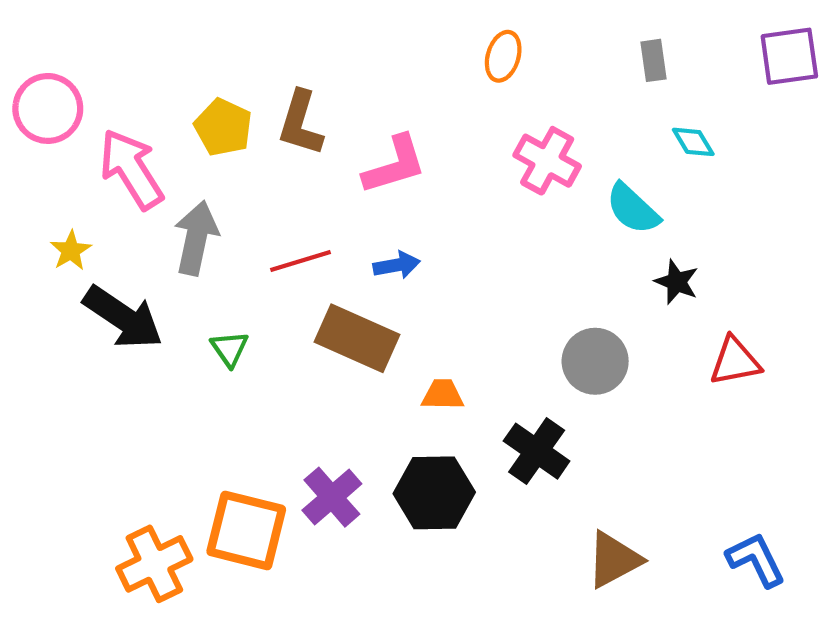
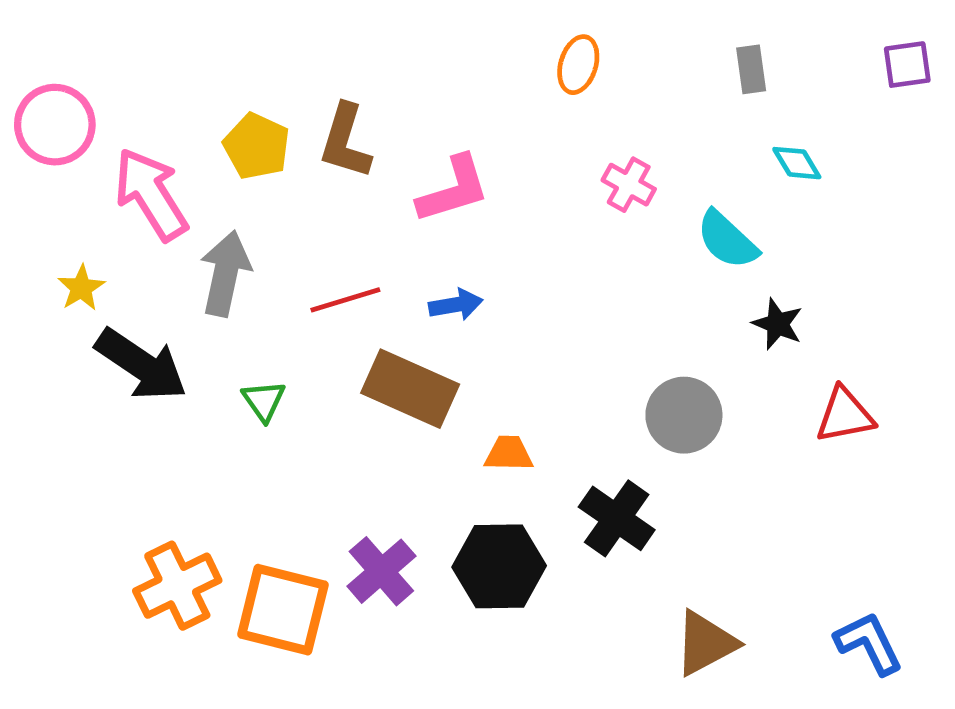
purple square: (789, 56) -> (907, 65), size x0.7
pink cross: (547, 161) -> (629, 185), size x0.7
orange cross: (154, 564) -> (177, 586), moved

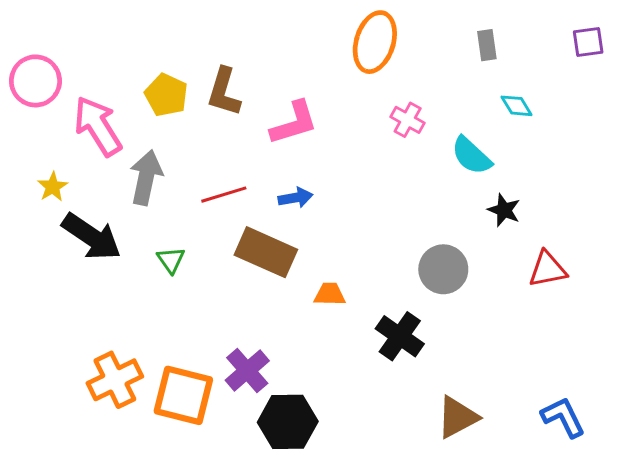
orange ellipse: (578, 65) -> (375, 42), size x1.6
black hexagon: (499, 566) -> (288, 422), moved

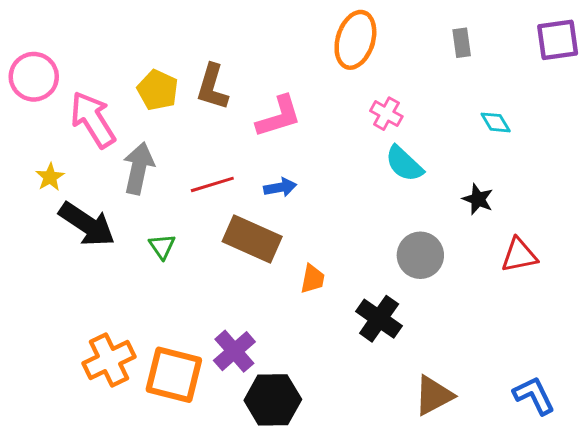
purple square: (588, 42) -> (558, 40), size x1.4
cyan diamond: (516, 106) -> (496, 122), moved
cyan semicircle: (471, 156) -> (404, 164), moved
orange trapezoid: (330, 294) -> (313, 279), turned 100

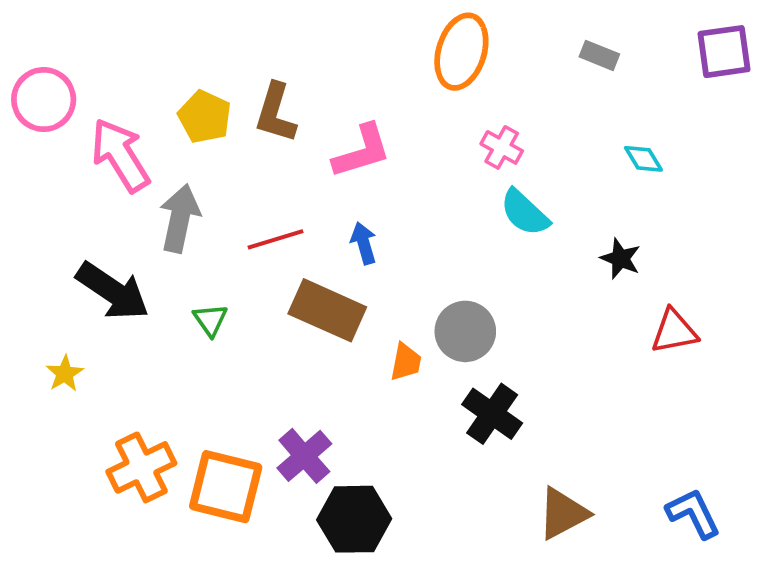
gray rectangle: (462, 43) -> (599, 55), turned -60
yellow star: (50, 177) -> (65, 374), moved
blue arrow: (280, 187) -> (364, 243), turned -96
gray circle: (420, 255) -> (465, 331), moved

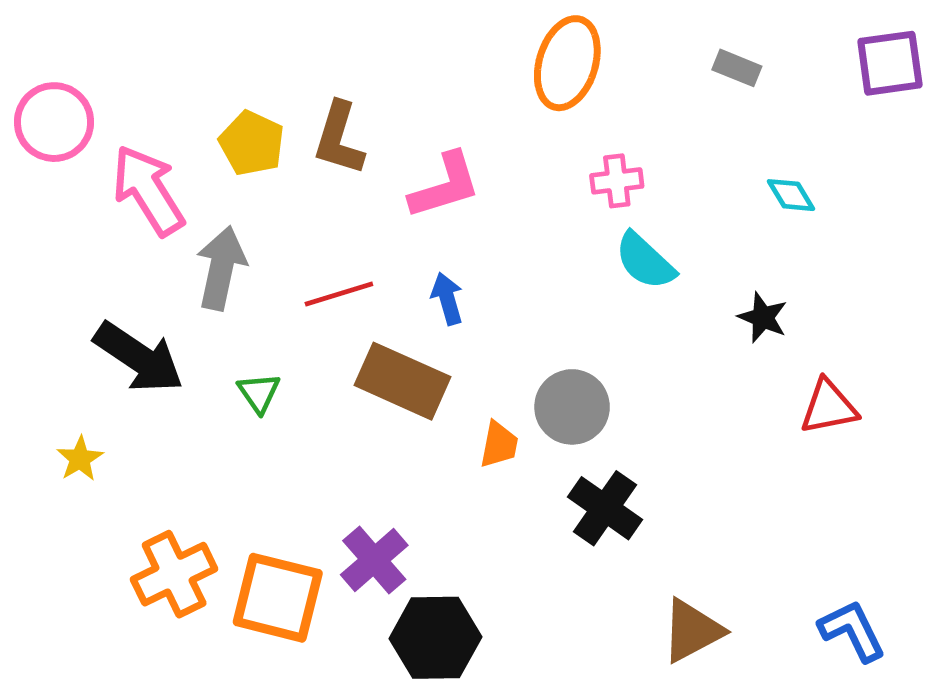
pink cross: (502, 147) -> (617, 181), turned -36

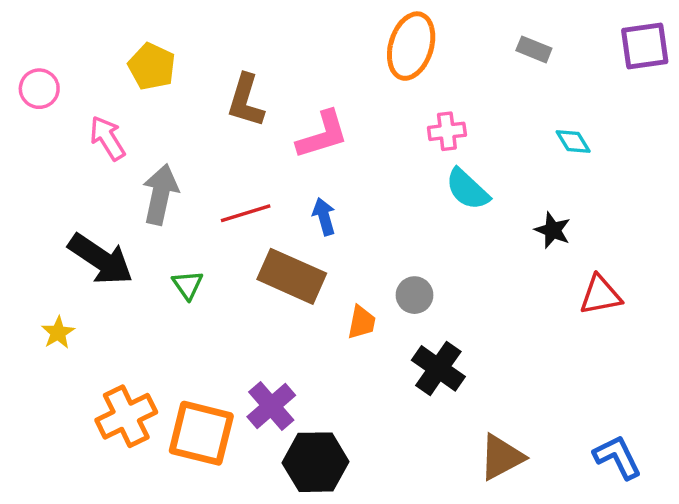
pink circle: (54, 122) -> (39, 89), size x0.7
yellow pentagon: (252, 143) -> (152, 66), moved
pink arrow: (148, 190) -> (107, 138), size x0.7
gray circle: (572, 407) -> (415, 295), size x0.7

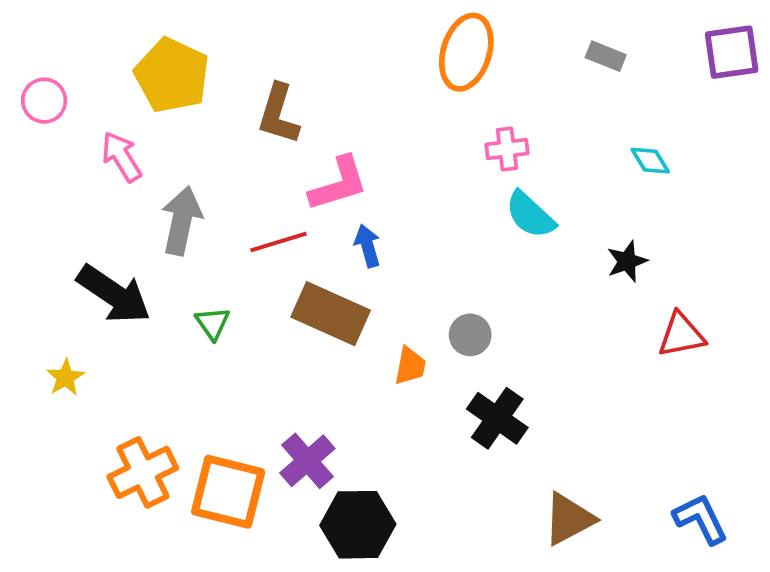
yellow pentagon: (152, 66) -> (172, 75), size x1.4
pink L-shape: (322, 135) -> (338, 184), moved
black star: (553, 230) -> (627, 261), turned 30

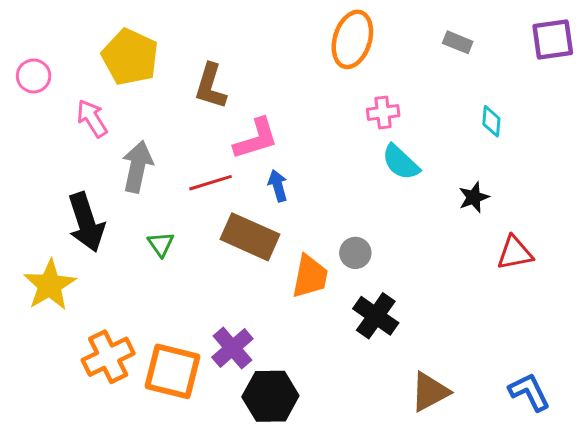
cyan diamond: (650, 161) -> (491, 121), turned 36
black arrow: (114, 294) -> (86, 222), turned 38
orange trapezoid: (410, 366) -> (310, 276), size x1.5
yellow star: (65, 378) -> (50, 285), size x1.8

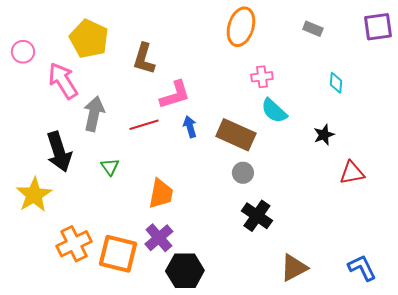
pink arrow: (92, 118) -> (63, 81), size x1.4
brown rectangle: (250, 237) -> (236, 135), moved
orange trapezoid: (310, 276) -> (161, 194), moved

